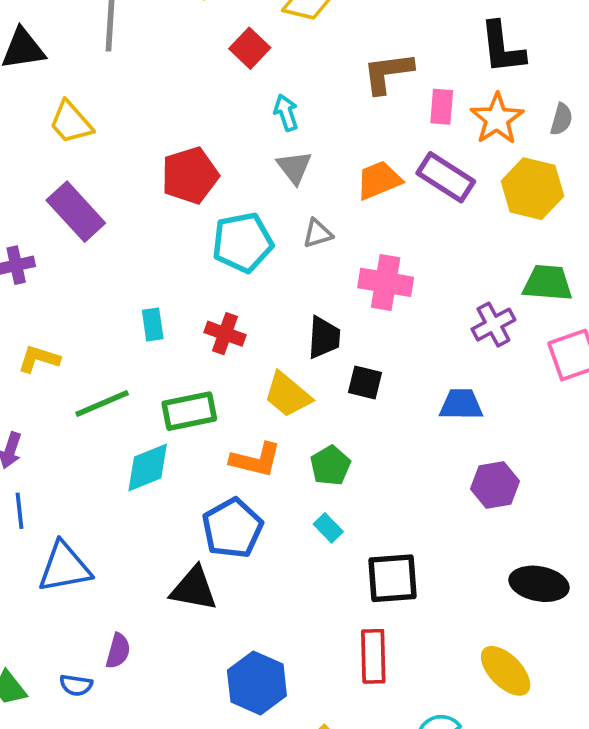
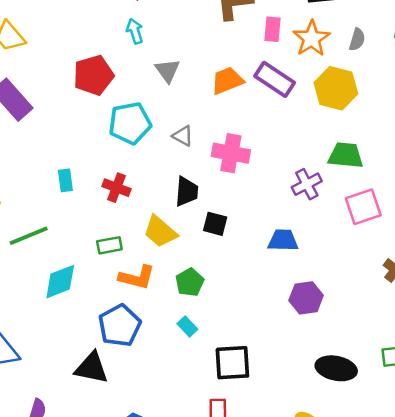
cyan arrow: (286, 113) -> (135, 31), moved
gray triangle: (318, 233) -> (183, 136), moved, turned 45
green rectangle: (189, 411) -> (109, 245), moved, size x0.7

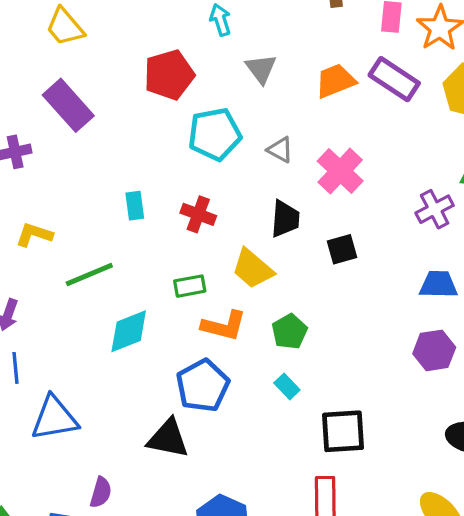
pink cross: (231, 153) -> (340, 171), turned 33
black square: (215, 224) -> (342, 249), moved, turned -30
blue trapezoid: (283, 240) -> (438, 285), moved

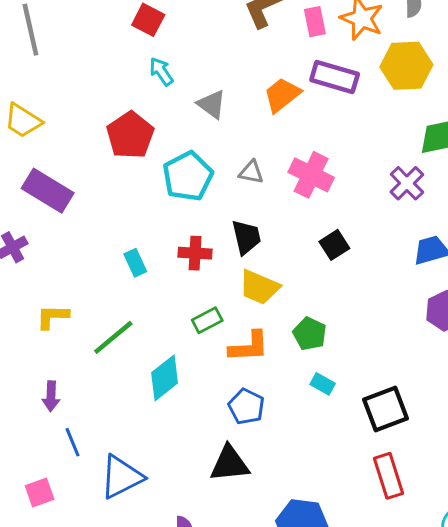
black trapezoid: (285, 219) -> (246, 237), moved
blue pentagon: (203, 386) -> (246, 406), size x0.7

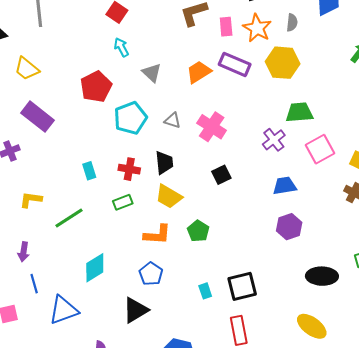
green rectangle: (207, 320) -> (123, 202), moved
cyan diamond: (165, 378) -> (95, 268), moved
cyan rectangle: (323, 384) -> (205, 291), moved, turned 35
black triangle: (230, 464) -> (135, 310), turned -32

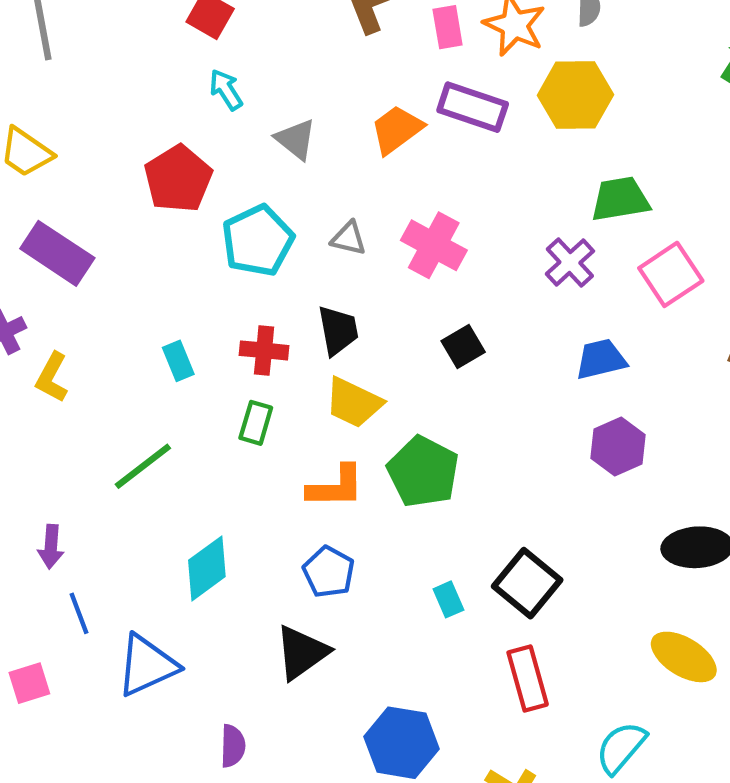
yellow L-shape: (31, 200) -> (52, 377), moved, turned -65
green rectangle: (123, 202) -> (256, 423), turned -48
green pentagon: (198, 231) -> (423, 472), size x1.5
black square: (242, 286) -> (527, 583), turned -32

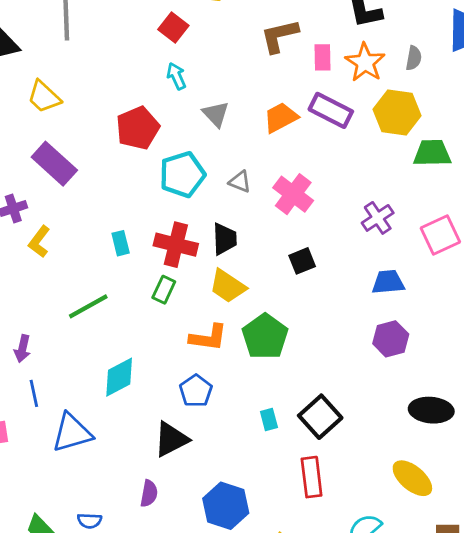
green trapezoid: (620, 199) -> (432, 153), moved
red cross: (264, 350) -> (176, 245), size x1.4
purple semicircle: (233, 746) -> (149, 493), moved

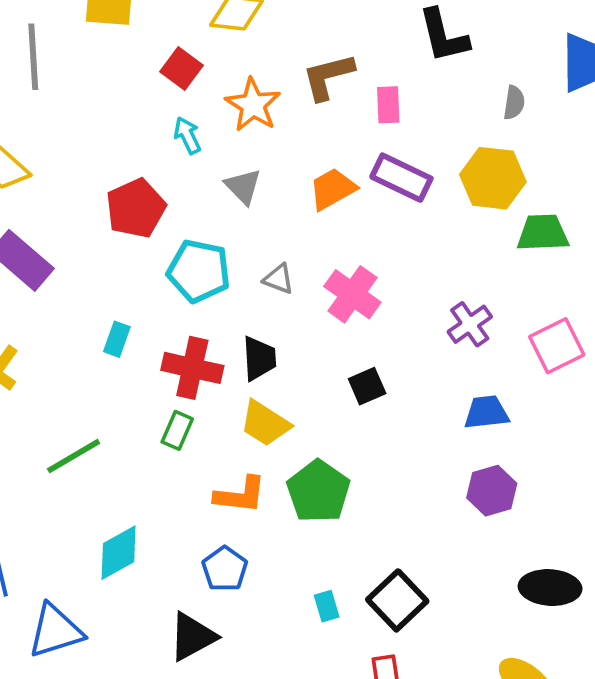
orange star: (365, 62) -> (253, 105), moved
cyan pentagon: (182, 175) -> (199, 271), turned 30
cyan rectangle: (121, 243) -> (117, 339), moved, turned 35

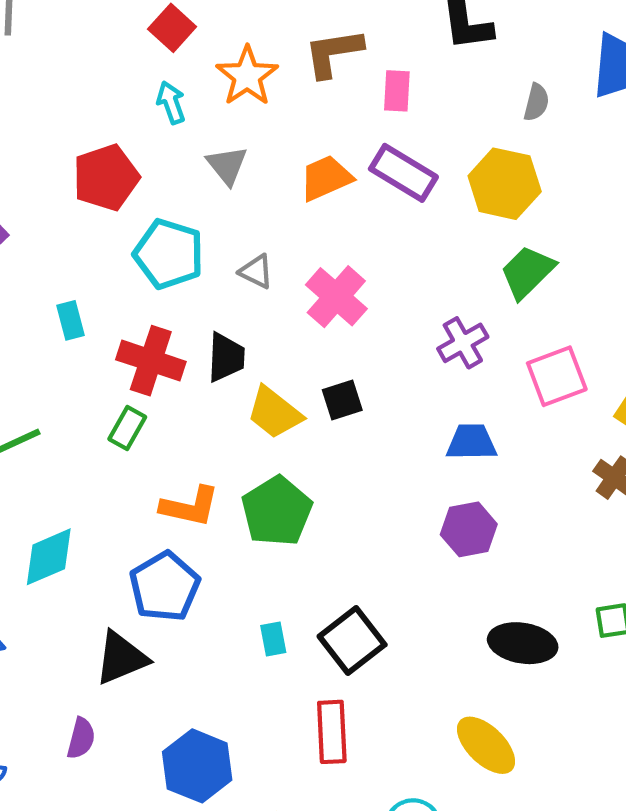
green trapezoid: (543, 233) -> (527, 272), moved, turned -48
cyan rectangle: (117, 339) -> (71, 320), turned -40
yellow trapezoid: (265, 423) -> (274, 413), moved
blue pentagon: (225, 569) -> (165, 587), size x1.4

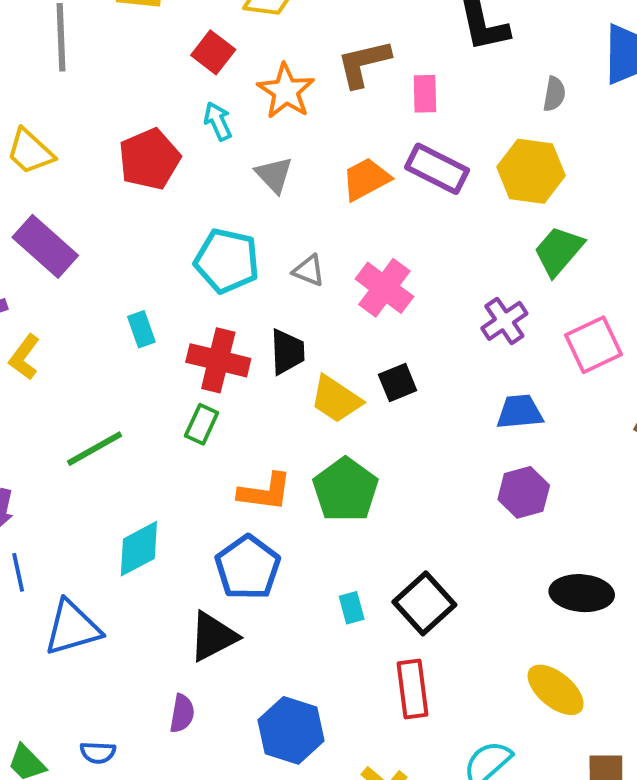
red pentagon: (106, 177) -> (149, 159), moved

